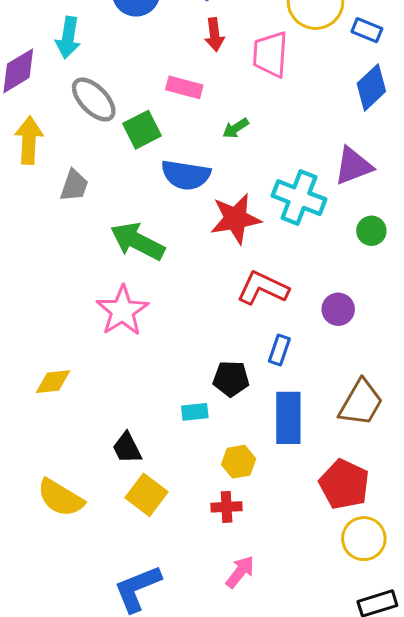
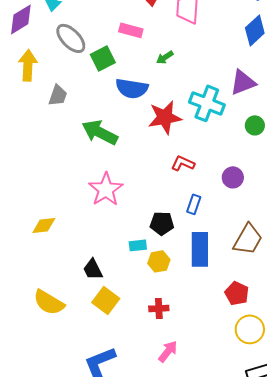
red L-shape: (263, 288) -> (183, 163), size x0.7
pink star: (122, 311) -> (106, 189), moved
yellow hexagon: (239, 462) -> (159, 261), moved
red pentagon: (344, 484) -> (237, 293), size x0.7

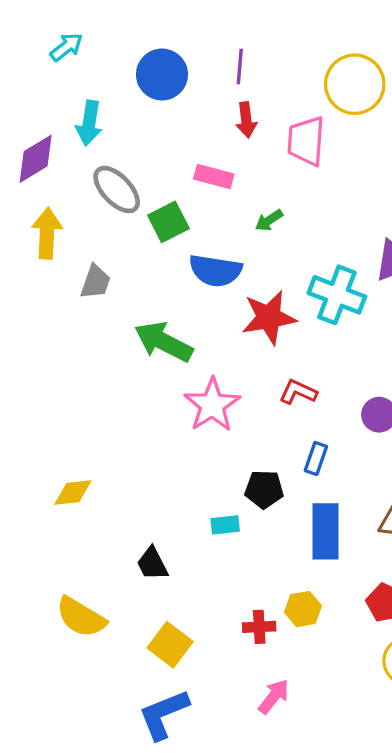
pink star: (106, 189) -> (212, 405), moved
yellow hexagon: (159, 261) -> (303, 609), moved
yellow square: (106, 300) -> (170, 645), moved

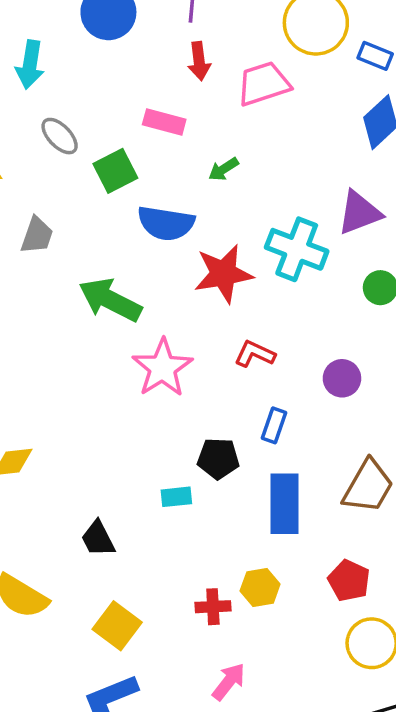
pink trapezoid: (306, 141) -> (264, 84), turned 68
gray ellipse: (117, 190) -> (60, 136), size x0.7

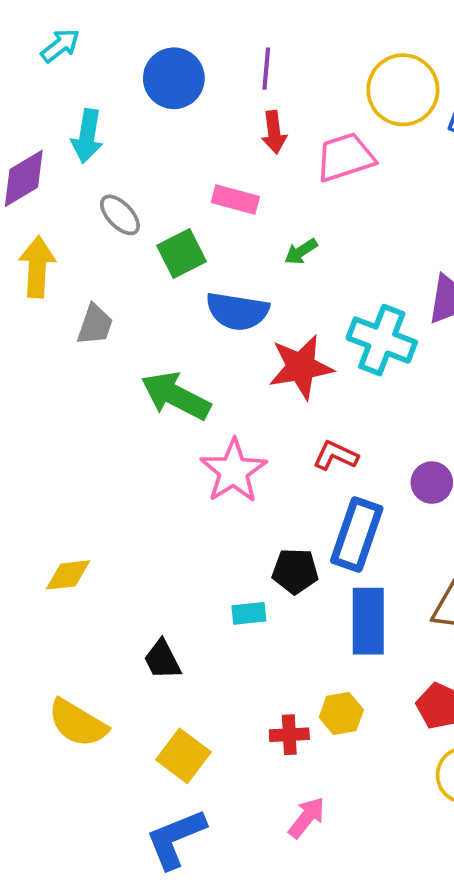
blue rectangle: (274, 425) -> (357, 534), size x1.8

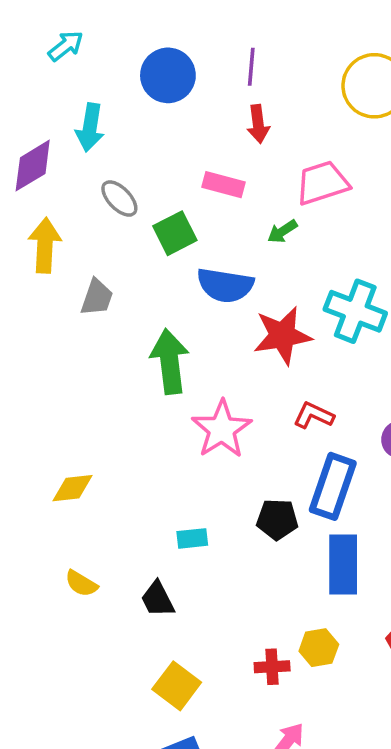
pink trapezoid: (345, 157) -> (322, 183), moved
green arrow: (176, 396) -> (170, 362), turned 56
yellow diamond: (68, 575) -> (73, 488), moved
cyan rectangle: (249, 613) -> (192, 538), moved
yellow semicircle: (78, 723) -> (81, 584), moved, size x0.6

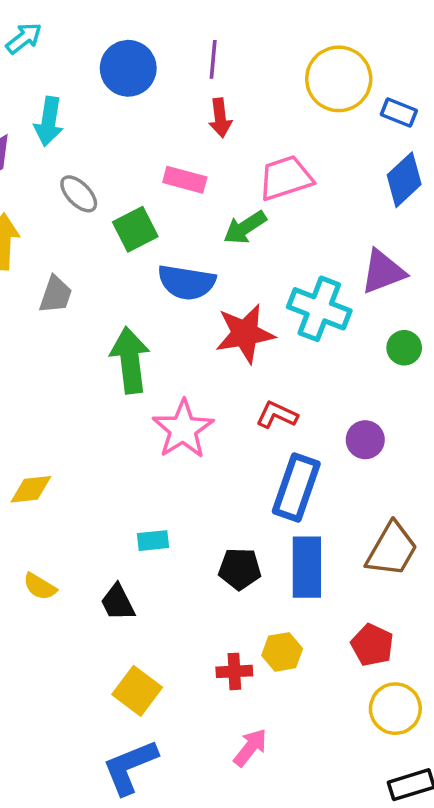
green arrow: (282, 231) -> (245, 227), size x1.4
black pentagon: (277, 519) -> (240, 569), moved

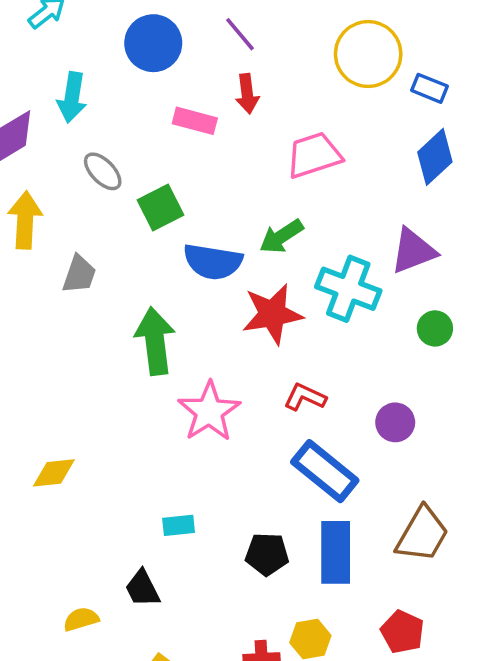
purple line: (213, 59) -> (240, 34), turned -45
pink rectangle: (185, 180) -> (195, 121), moved
green arrow: (245, 227) -> (281, 236), moved
blue rectangle: (296, 487) -> (325, 471), turned -70
yellow semicircle: (40, 587) -> (81, 619), moved, turned 132

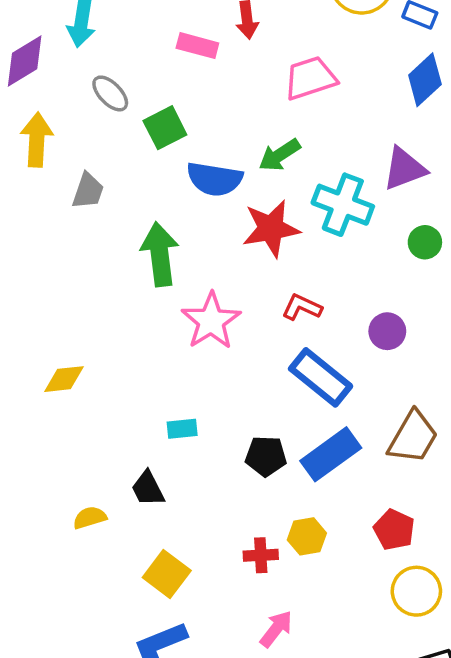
blue rectangle: (336, 552) -> (331, 454), turned 54

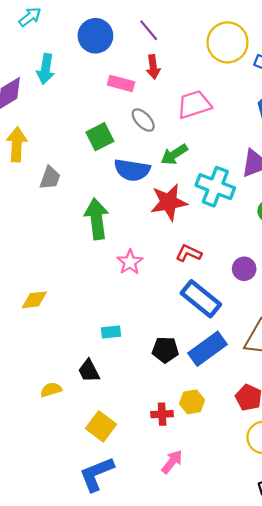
gray ellipse: (110, 93) -> (143, 120), moved
pink star: (211, 321) -> (130, 262), size x0.7

